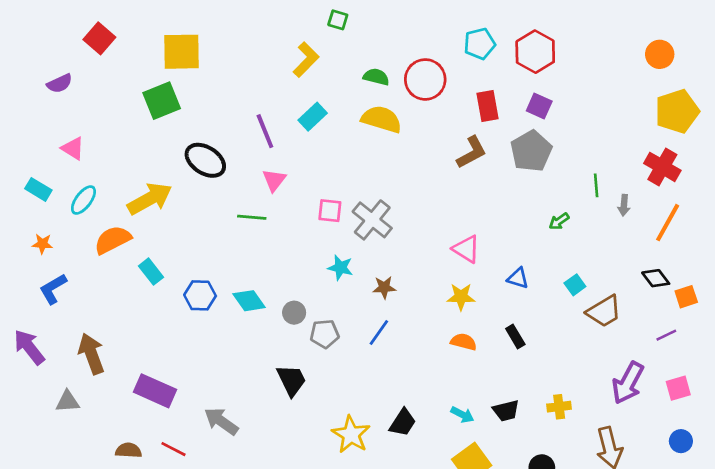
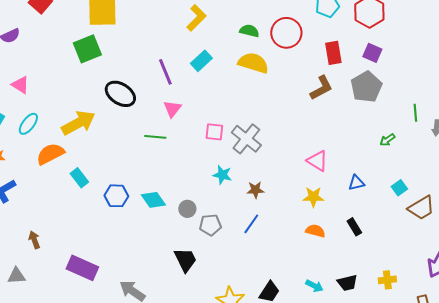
blue triangle: (518, 278) -> (356, 183), turned -30
brown arrow: (91, 354) -> (34, 240), size x0.6

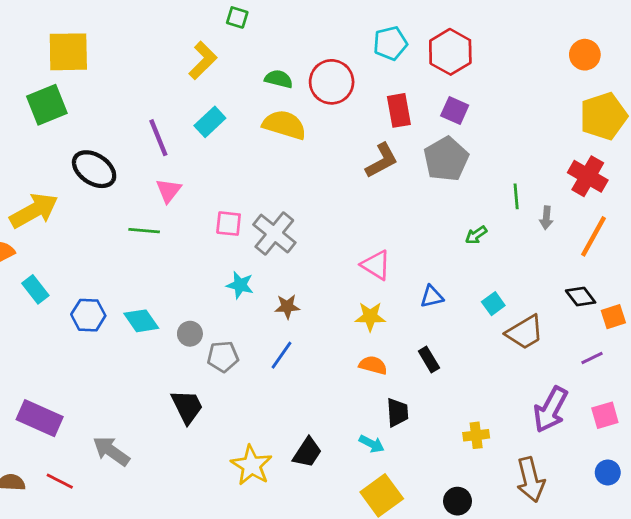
black trapezoid: (347, 283) -> (397, 412), moved, turned -80

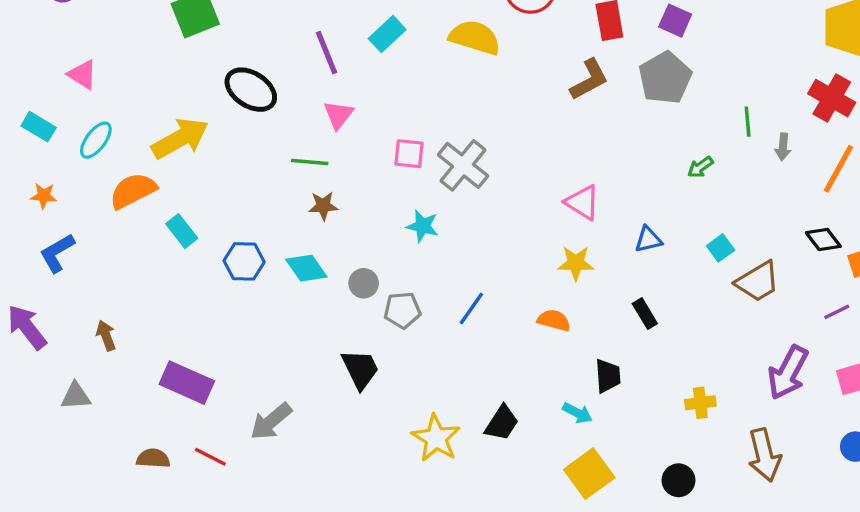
brown star: (287, 307) -> (323, 206), moved
orange semicircle: (373, 365) -> (554, 320), moved
gray arrow: (111, 451) -> (271, 421), turned -75

